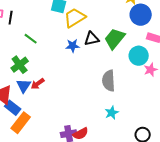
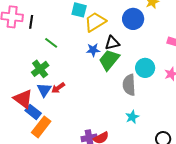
blue circle: (141, 15) -> (133, 19), moved
green trapezoid: (115, 39) -> (109, 60), moved
cyan circle: (139, 56) -> (145, 68), moved

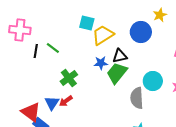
black line: (31, 22) -> (36, 51), moved
green line: (51, 43) -> (53, 48), moved
green cross: (40, 69) -> (69, 78), moved

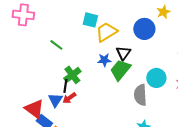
pink cross: (20, 30) -> (23, 15), moved
black line: (36, 51) -> (65, 86), moved
black triangle: (120, 56) -> (123, 53), turned -42

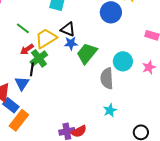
yellow trapezoid: (106, 32) -> (46, 38), moved
black triangle: (123, 53) -> (68, 29), moved, turned -42
red arrow: (69, 98) -> (27, 49), moved

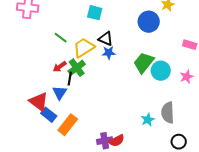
red arrow: (27, 49) -> (60, 67), moved
green trapezoid: (87, 53) -> (144, 63), moved
gray semicircle: (107, 78) -> (168, 113), moved
orange rectangle: (19, 120) -> (68, 125), moved

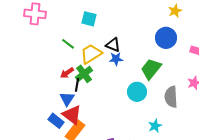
cyan square: (95, 13) -> (89, 19), moved
blue circle: (149, 22) -> (166, 38), moved
cyan circle: (161, 71) -> (137, 92), moved
red triangle: (39, 102) -> (72, 115), moved
gray semicircle: (168, 113) -> (171, 97), moved

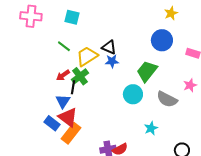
cyan square: (89, 19) -> (72, 17), moved
gray semicircle: (171, 97) -> (167, 99), turned -60

